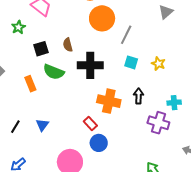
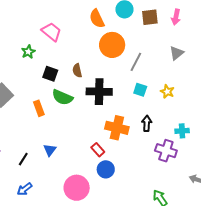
gray triangle: (166, 12) -> (177, 53), moved
black square: (41, 49) -> (50, 74), turned 35
black line: (15, 127) -> (23, 159), moved

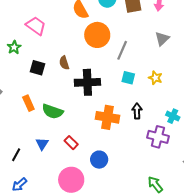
green semicircle: (62, 97) -> (52, 111), moved
cyan cross: (182, 131) -> (173, 116), turned 32
red rectangle: (98, 150) -> (71, 143), moved

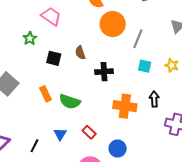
black cross: (87, 82) -> (104, 72), size x0.7

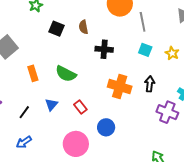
gray line: (138, 39) -> (143, 22), turned -42
orange rectangle: (45, 94) -> (33, 73), moved

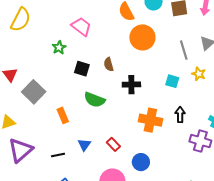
gray line: (143, 22) -> (184, 50), moved
yellow star: (172, 53) -> (199, 74), moved
green semicircle: (66, 74) -> (95, 100), moved
black line: (24, 112) -> (58, 155), turned 48

